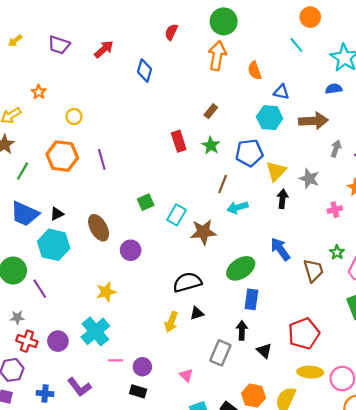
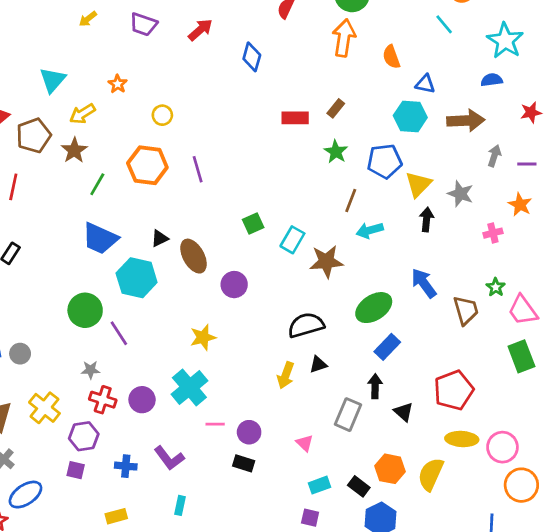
red rectangle: (179, 141) -> (295, 118), moved, turned -72
black triangle: (57, 214) -> (160, 238), moved
blue rectangle: (251, 299) -> (387, 347), turned 36

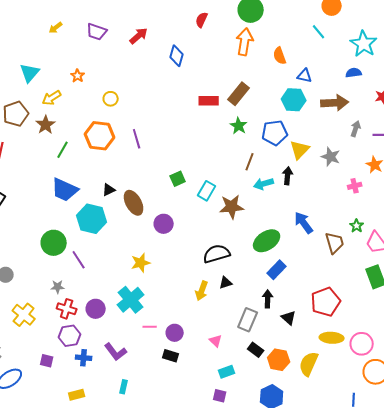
brown rectangle: (336, 108) -> (239, 94), size x1.6
black arrow: (427, 219) -> (288, 176), moved
purple hexagon: (84, 436) -> (70, 336), moved
black rectangle: (359, 486) -> (256, 350), moved

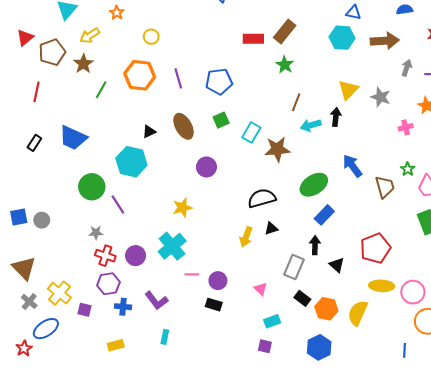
blue pentagon: (275, 133) -> (219, 81), moved
blue trapezoid: (65, 190) -> (73, 138), moved
brown ellipse: (134, 203) -> (184, 126), moved
yellow cross: (24, 315) -> (59, 293), moved

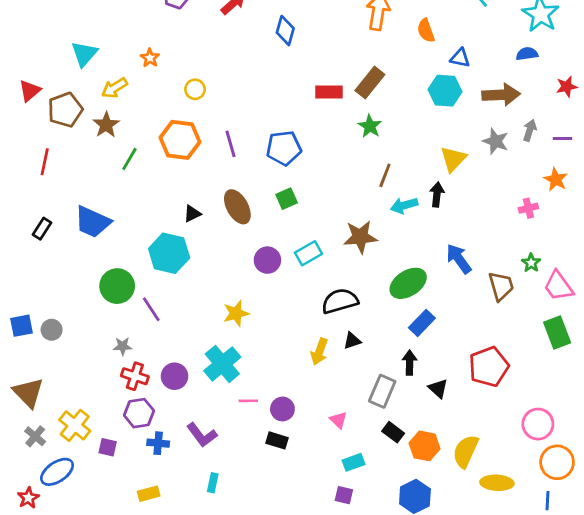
gray star: (381, 97) -> (496, 141), moved
cyan rectangle: (251, 133) -> (308, 253), moved, turned 30
yellow ellipse: (382, 286) -> (497, 483), moved
blue line: (405, 350) -> (547, 501), moved

